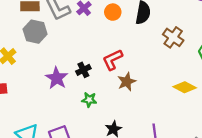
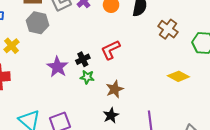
brown star: (127, 82) -> (115, 89), moved
green star: (89, 100) -> (87, 77), moved

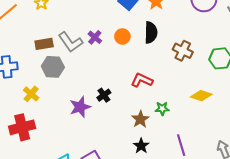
red L-shape: (110, 50) -> (142, 80), moved, turned 60
purple star: (57, 67) -> (80, 107), turned 30
green star: (87, 77) -> (162, 109), moved

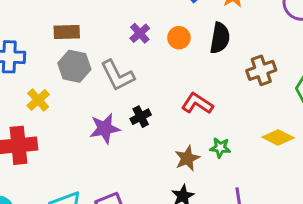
gray L-shape: (71, 42) -> (118, 75), moved
brown cross: (183, 51) -> (261, 70), turned 36

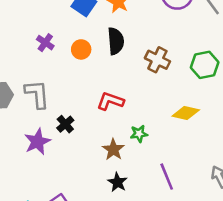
purple cross: (140, 33) -> (45, 43), moved
brown cross: (261, 70) -> (157, 60), turned -30
gray L-shape: (118, 75) -> (37, 94), turned -144

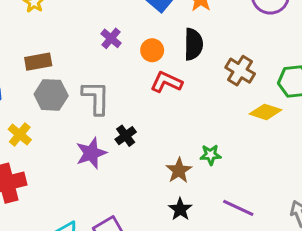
red L-shape: (110, 101) -> (166, 82), moved
yellow diamond: (186, 113) -> (265, 112), moved
purple line: (167, 177) -> (238, 208), turned -48

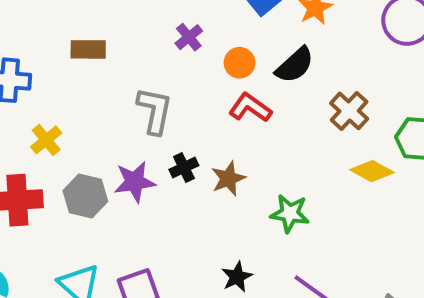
black semicircle: (193, 44) -> (295, 65), turned 36
gray hexagon: (51, 95) -> (85, 196), moved
green star: (210, 155) -> (290, 213), size x1.4
brown star: (179, 171) -> (228, 179), moved

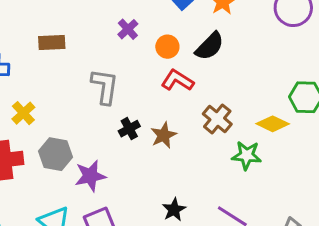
brown cross: (349, 111) -> (217, 119), moved
purple star: (135, 182) -> (90, 176), moved
green star: (290, 213) -> (247, 155), moved

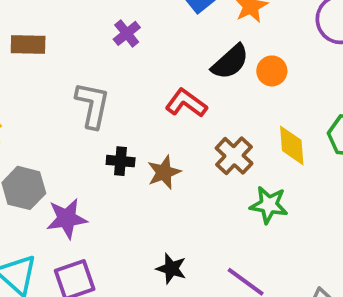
orange circle: (167, 47) -> (272, 71), moved
yellow diamond: (273, 124) -> (292, 145), moved, turned 56
black cross: (129, 129) -> (121, 161), turned 30
black star: (174, 210) -> (171, 269), turned -30

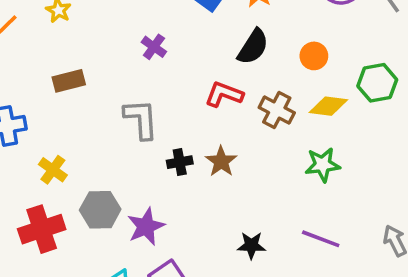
orange circle: (272, 71) -> (314, 56), moved
yellow diamond: (292, 145) -> (328, 106), turned -63
brown cross: (234, 156) -> (277, 110), moved

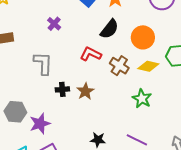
orange circle: (314, 56) -> (143, 37), size x1.5
green star: (323, 165) -> (142, 99), turned 30

